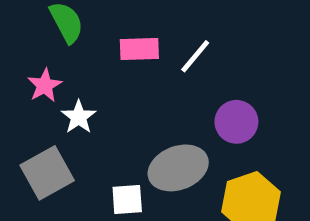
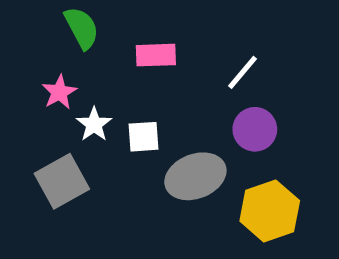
white line: (195, 56) -> (242, 72), moved
white square: (127, 199) -> (143, 137), moved

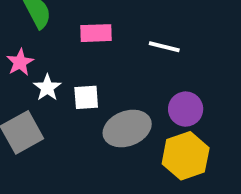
white line: (242, 72) -> (164, 47), turned 64
purple circle: (255, 129) -> (186, 109), moved

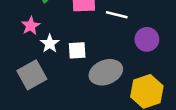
white line: (164, 47) -> (117, 15), moved
purple circle: (186, 109) -> (147, 39), moved

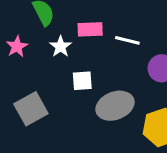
pink star: (31, 26) -> (17, 47), moved
white star: (50, 43) -> (61, 47), moved

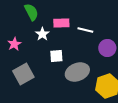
pink star: (17, 47) -> (14, 44), moved

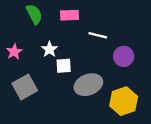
pink rectangle: (61, 23) -> (69, 15), moved
white star: (42, 34) -> (49, 49), moved

